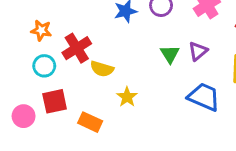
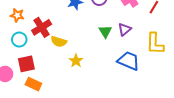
orange rectangle: (90, 122) -> (33, 84), moved

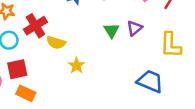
blue trapezoid: (129, 61) -> (150, 81), moved

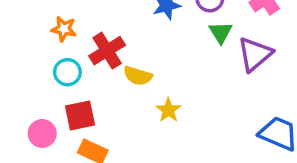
purple triangle: (134, 28) -> (255, 54), size x1.5
green triangle: (112, 31) -> (221, 33), moved

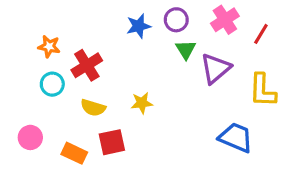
yellow semicircle: (138, 76) -> (93, 108), moved
yellow star: (168, 110) -> (142, 103), moved, turned 30
red square: (80, 115) -> (112, 142), moved

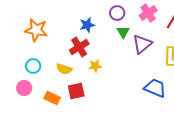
blue star: (139, 26) -> (87, 25), moved
orange star: (49, 46) -> (36, 30), size x1.6
red cross: (87, 65) -> (79, 47), moved
cyan circle: (52, 84) -> (33, 66), moved

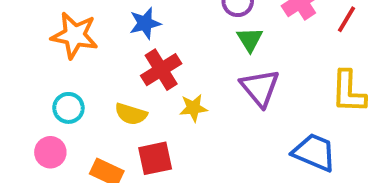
blue star: (87, 25) -> (145, 23), moved
purple triangle: (142, 44) -> (260, 88), moved, turned -30

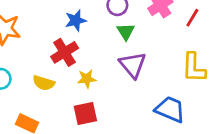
blue star: (145, 23) -> (76, 20), moved
red square: (155, 158) -> (85, 114), moved

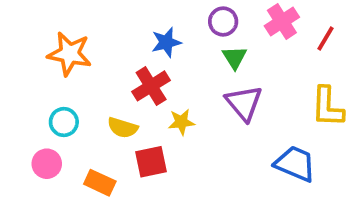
red square: (85, 114) -> (151, 162), moved

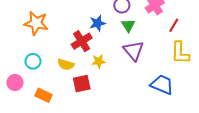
red line: (326, 39) -> (174, 25), moved
blue star: (166, 42) -> (98, 23), moved
pink circle: (47, 164) -> (15, 82), moved
orange rectangle: (100, 183) -> (44, 95), moved

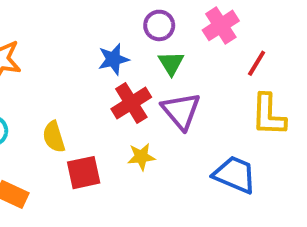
red cross: (82, 41) -> (131, 103), moved
yellow star: (99, 61) -> (141, 157), moved
yellow semicircle: (66, 64) -> (54, 137), turned 56

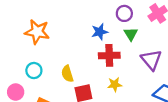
red cross: (131, 103) -> (109, 55), turned 30
purple triangle: (181, 111) -> (151, 60), moved

